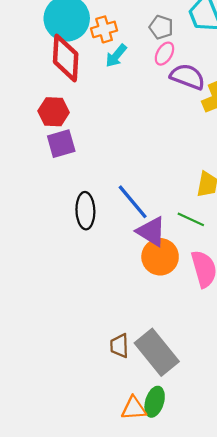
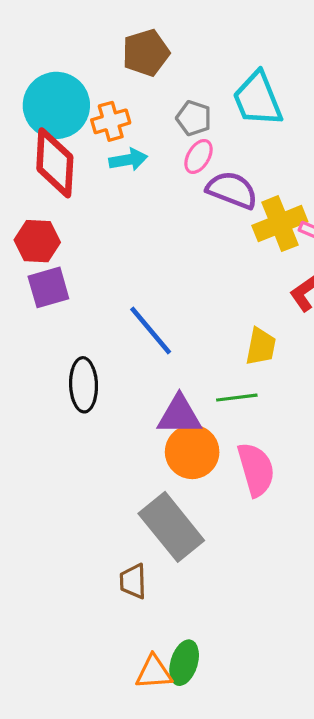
cyan arrow: (116, 56) -> (128, 160), turned -140
blue line: (133, 202) -> (151, 331), moved
green line: (191, 219) -> (237, 398), turned -32
purple triangle: (151, 232) -> (179, 415), turned -32
gray rectangle: (157, 352) -> (171, 527), moved

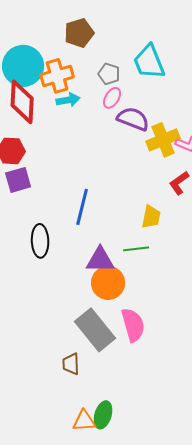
orange cross: (111, 121) -> (57, 76), size x1.4
blue line: (151, 331) -> (82, 207), turned 54
pink semicircle: (256, 469) -> (133, 325), moved

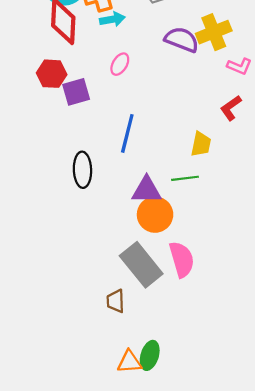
pink ellipse: (112, 98) -> (120, 64), moved
yellow cross: (163, 140) -> (214, 32), moved
purple square: (18, 180) -> (76, 92), moved

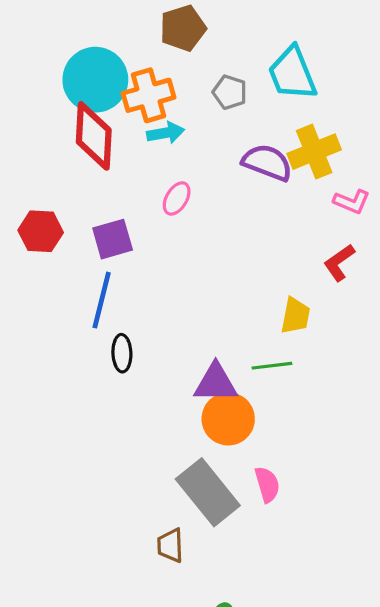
red hexagon: (52, 74) -> (41, 231), moved
blue line: (127, 133) -> (102, 300), moved
black ellipse: (82, 170) -> (122, 353), size x0.7
pink semicircle: (182, 259) -> (267, 484), size x0.7

